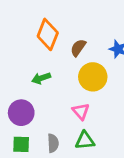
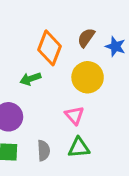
orange diamond: (48, 34) -> (49, 48), moved
brown semicircle: (78, 48) -> (86, 38), moved

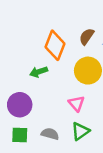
green triangle: (79, 148) -> (80, 131), turned -30
gray semicircle: (44, 151) -> (50, 134), turned -72

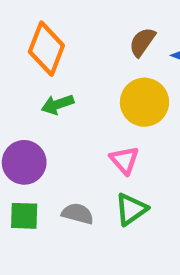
orange diamond: (55, 45) -> (46, 49), moved

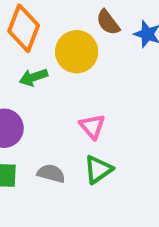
brown semicircle: (142, 42) -> (108, 22), turned -72
yellow circle: (144, 102) -> (77, 52), moved

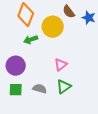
pink triangle: (92, 126) -> (61, 65), turned 32

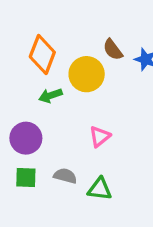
green triangle: (64, 87) -> (100, 189), moved, turned 42

